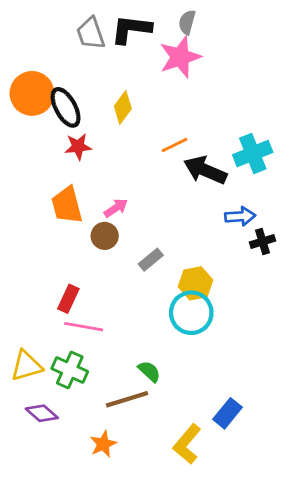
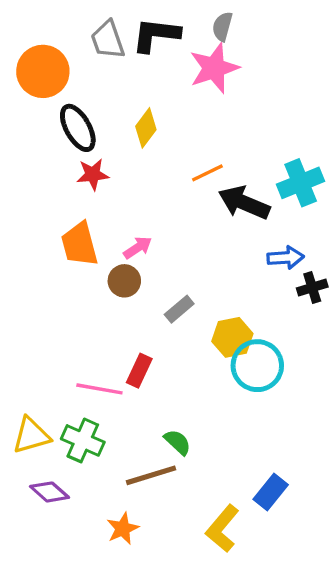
orange circle: (32, 93) -> (43, 71), moved
red rectangle: (68, 299) -> (139, 371), moved
cyan circle: (191, 313) -> (257, 366), moved

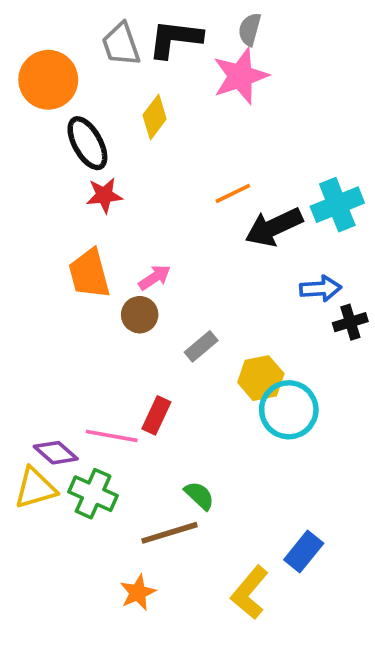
yellow diamond: (146, 128) -> (155, 117), moved
black arrow: (244, 203) -> (274, 227), turned -48
purple diamond: (50, 492) -> (56, 453), moved

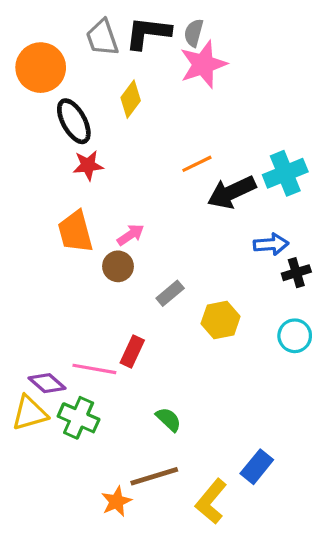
gray semicircle: (250, 29) -> (194, 33), moved
cyan circle: (289, 410) -> (295, 336), moved, size x0.7
brown line: (169, 533) -> (154, 476), moved

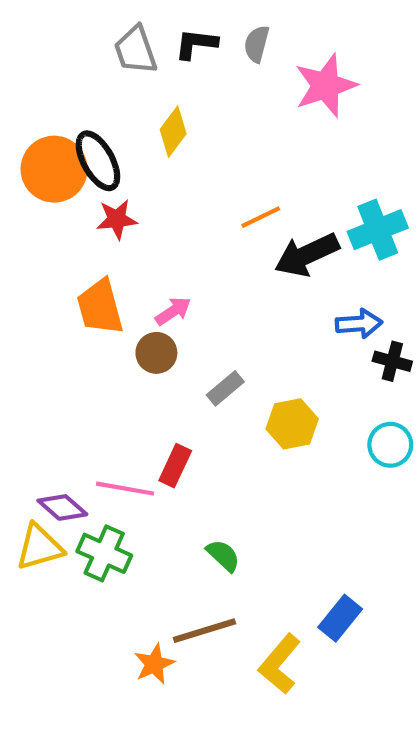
black L-shape: (148, 33) -> (196, 44), size x0.7
pink star: (203, 64) -> (326, 86), moved
orange circle: (41, 68) -> (54, 169), moved
black cross: (296, 273) -> (392, 361), turned 32

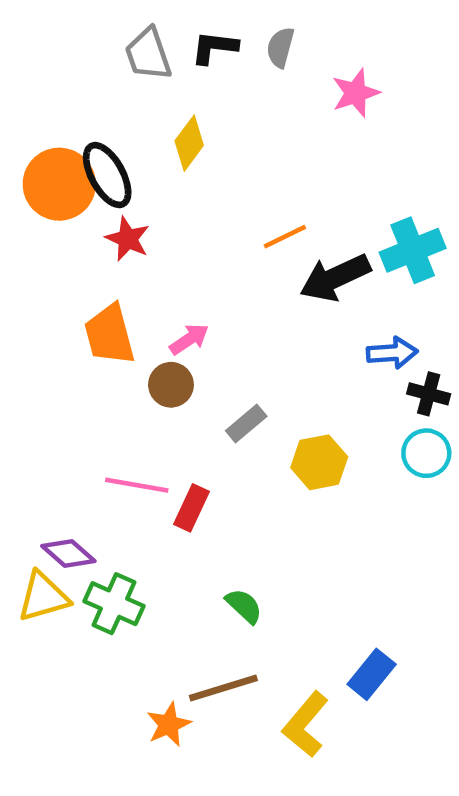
pink star: (326, 86) -> (356, 93), size x0.7
red star: (117, 219) -> (128, 239), turned 30
cyan circle: (390, 445) -> (426, 453), moved
pink line: (125, 489) -> (137, 485), moved

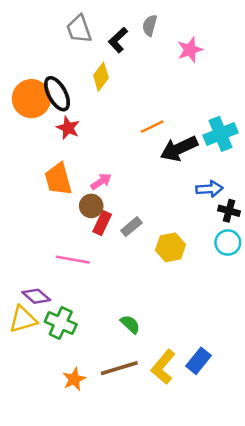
black L-shape: (214, 47) -> (118, 40), moved, turned -50
red rectangle: (191, 508) -> (102, 223), moved
orange star: (169, 724) -> (74, 379), moved
yellow L-shape: (305, 724) -> (163, 367), moved

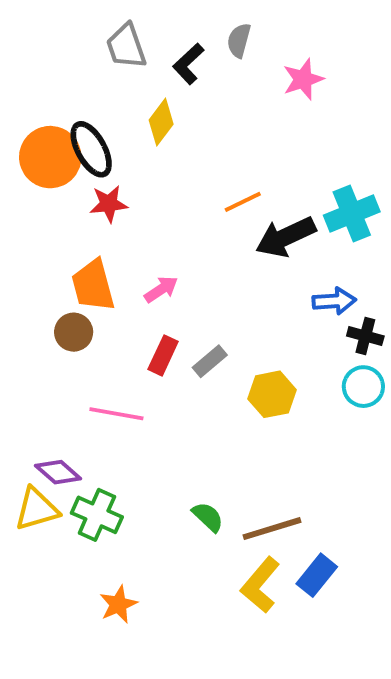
red star: (68, 128) -> (109, 204), turned -30
brown circle: (91, 206) -> (74, 332), moved
brown line: (119, 368) -> (272, 529), moved

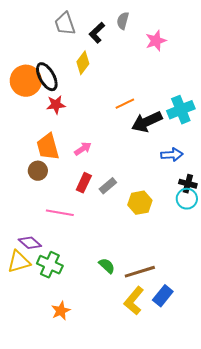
black cross: (365, 336) -> (188, 184), moved

